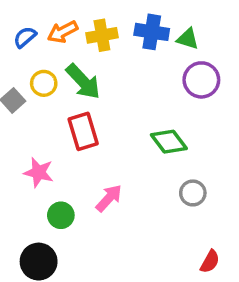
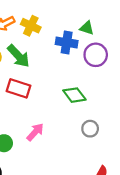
blue cross: (152, 32) -> (67, 43), moved
yellow cross: (102, 35) -> (31, 26), turned 36
red rectangle: (83, 131) -> (18, 88), turned -55

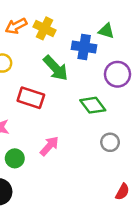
purple circle: (96, 55) -> (117, 74), moved
green arrow: (18, 56) -> (56, 68), moved

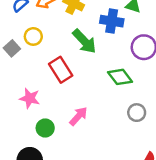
red rectangle: (31, 98) -> (61, 70), turned 40

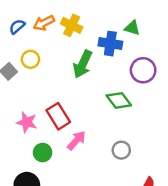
green arrow: (84, 41) -> (83, 64), turned 68
red rectangle: (61, 70) -> (58, 116), moved
gray circle: (137, 113) -> (121, 150), moved

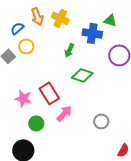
orange arrow: (44, 23) -> (37, 16), turned -84
blue semicircle: (17, 27) -> (17, 28), moved
green arrow: (83, 64) -> (69, 50), size x0.6
green diamond: (119, 100) -> (82, 75), moved, turned -35

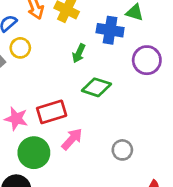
red rectangle: (49, 93) -> (52, 112), turned -75
green circle: (36, 123) -> (34, 153), size x1.5

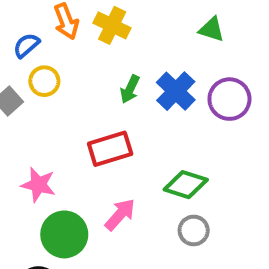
blue cross: (110, 30) -> (176, 91), moved, turned 35
green diamond: (96, 87) -> (186, 185), moved
red rectangle: (52, 112) -> (110, 149), moved

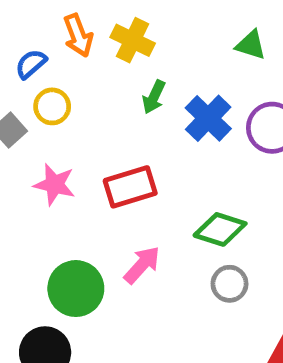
green arrow: (130, 89) -> (154, 97), moved
pink star: (38, 185) -> (55, 184), moved

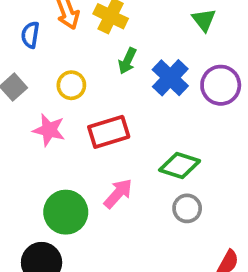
green triangle: (251, 45) -> (204, 20), turned 35
blue semicircle: (31, 64) -> (30, 35), turned -40
yellow circle: (52, 106) -> (71, 85), moved

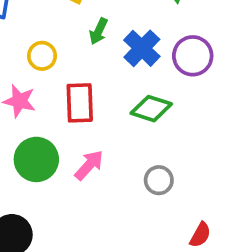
red rectangle: (109, 132) -> (80, 103), turned -75
green diamond: (180, 165) -> (151, 109), moved
green circle: (66, 212) -> (36, 159), moved

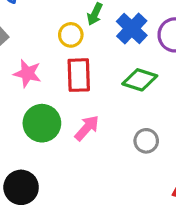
yellow circle: (42, 56) -> (71, 35), moved

